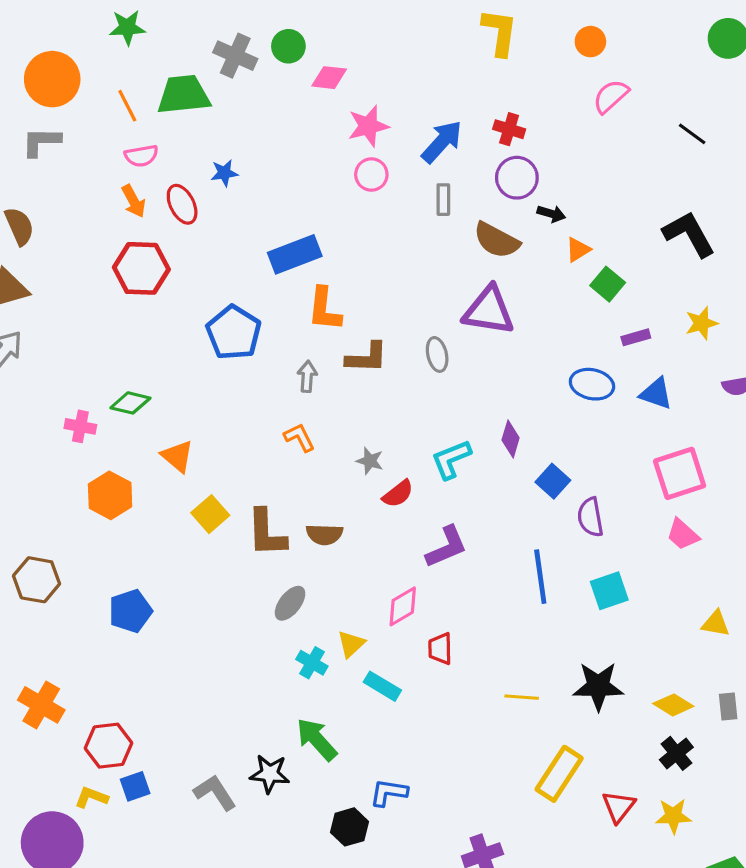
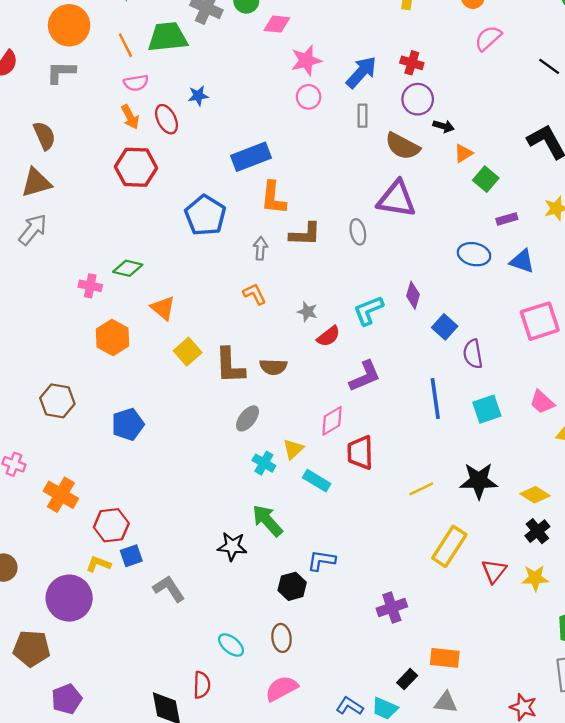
pink trapezoid: (683, 534) -> (542, 402), moved
red trapezoid: (440, 649) -> (360, 453), size x1.4
yellow line: (522, 697) -> (421, 489), turned -30
gray L-shape: (215, 793) -> (169, 589), moved

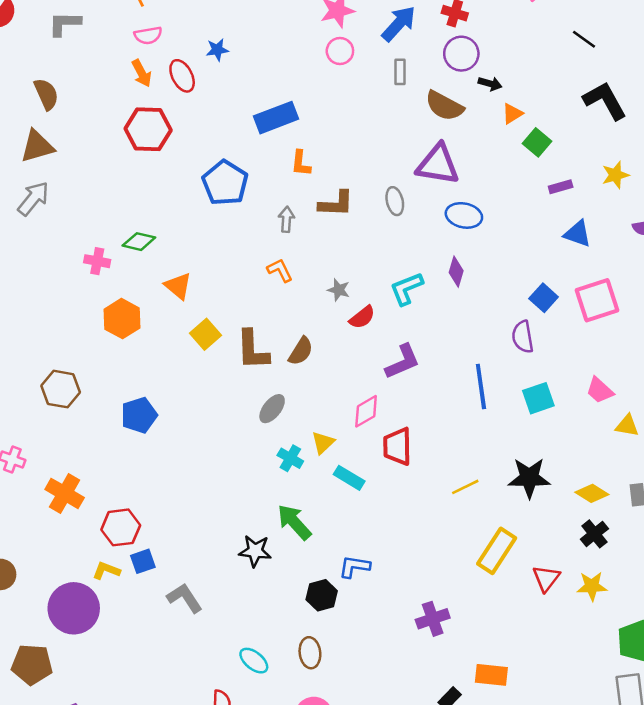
black line: (549, 66) -> (584, 39), moved
orange L-shape: (273, 198) -> (301, 163), size x0.7
blue ellipse: (474, 254) -> (464, 215), moved
blue square: (445, 327) -> (544, 298), moved
brown semicircle: (273, 367) -> (301, 351), turned -60

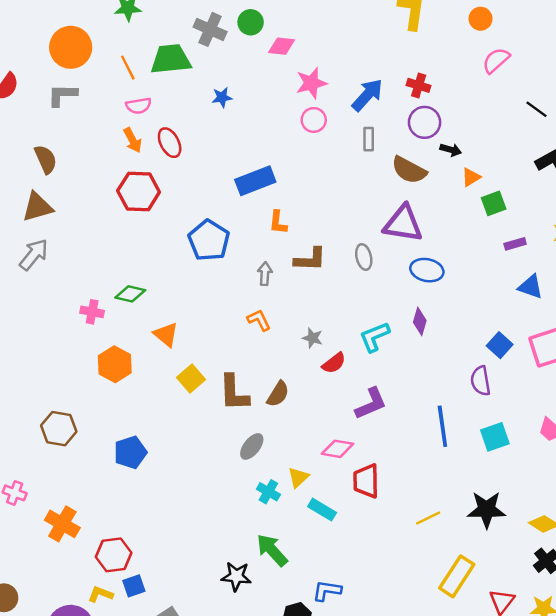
blue star: (217, 50) -> (222, 97), moved
green square: (537, 142) -> (494, 203), turned 30
pink diamond: (366, 411) -> (338, 449), turned 40

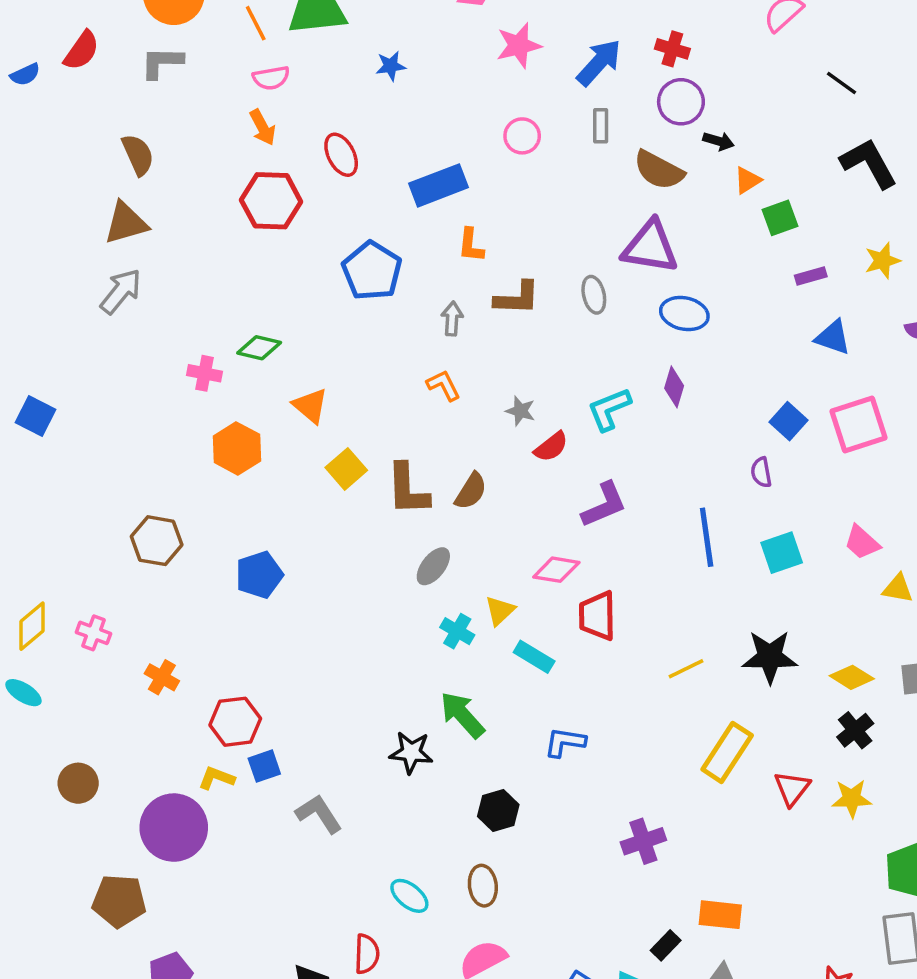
pink circle: (314, 120) -> (522, 136), moved
red ellipse: (170, 143) -> (341, 155), moved
purple semicircle: (481, 381) -> (761, 472), size x0.7
orange cross: (62, 524) -> (162, 677), size x0.7
blue L-shape: (327, 591) -> (565, 742), moved

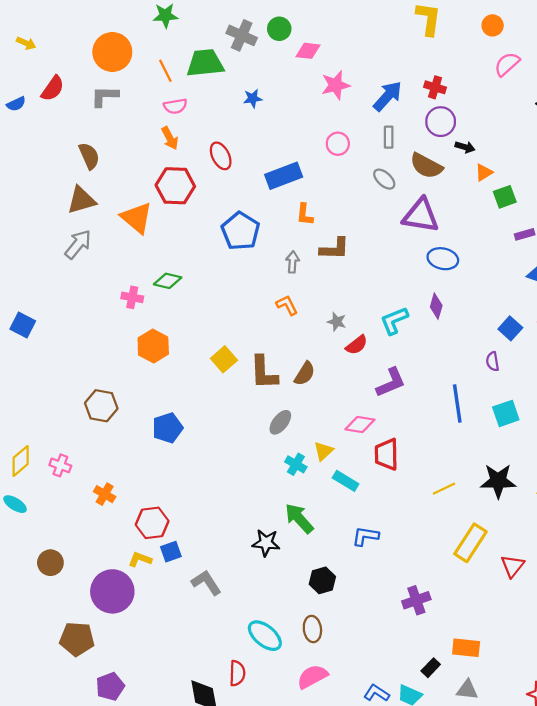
gray ellipse: (594, 295) -> (384, 179), moved, turned -35
orange triangle: (310, 406) -> (137, 218), moved, size x1.4
cyan ellipse: (409, 896) -> (265, 636), size x1.4

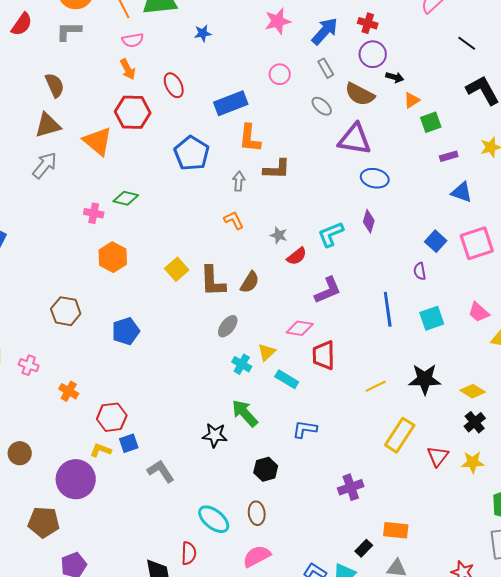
gray rectangle: (389, 137) -> (326, 68), turned -30
orange L-shape: (305, 214) -> (250, 138), size x1.4

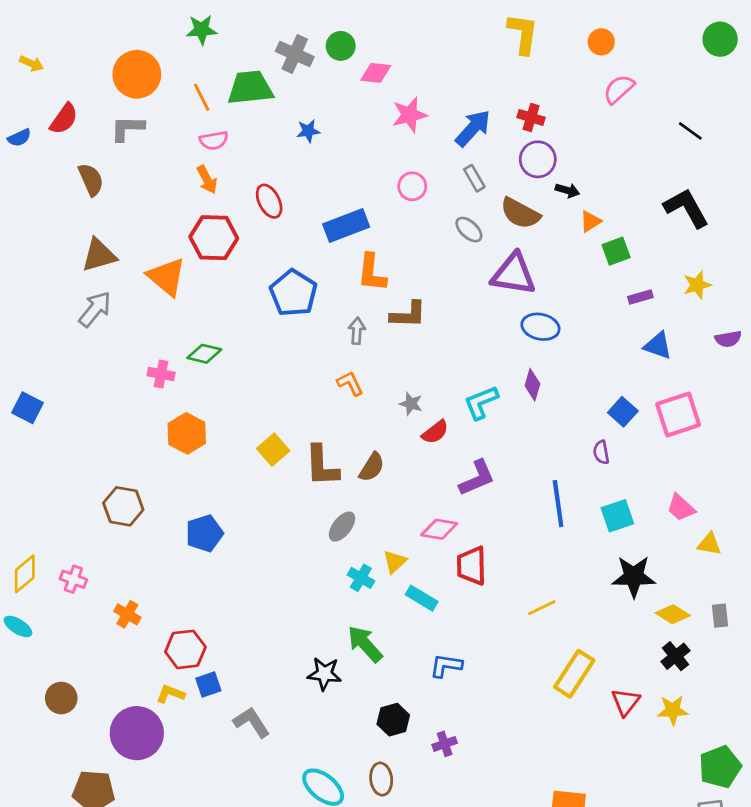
black line: (467, 43) -> (690, 131), moved
brown semicircle: (55, 85) -> (91, 180), moved
black star: (425, 379) -> (634, 577), moved
purple cross: (351, 487) -> (445, 744), moved, size x0.7

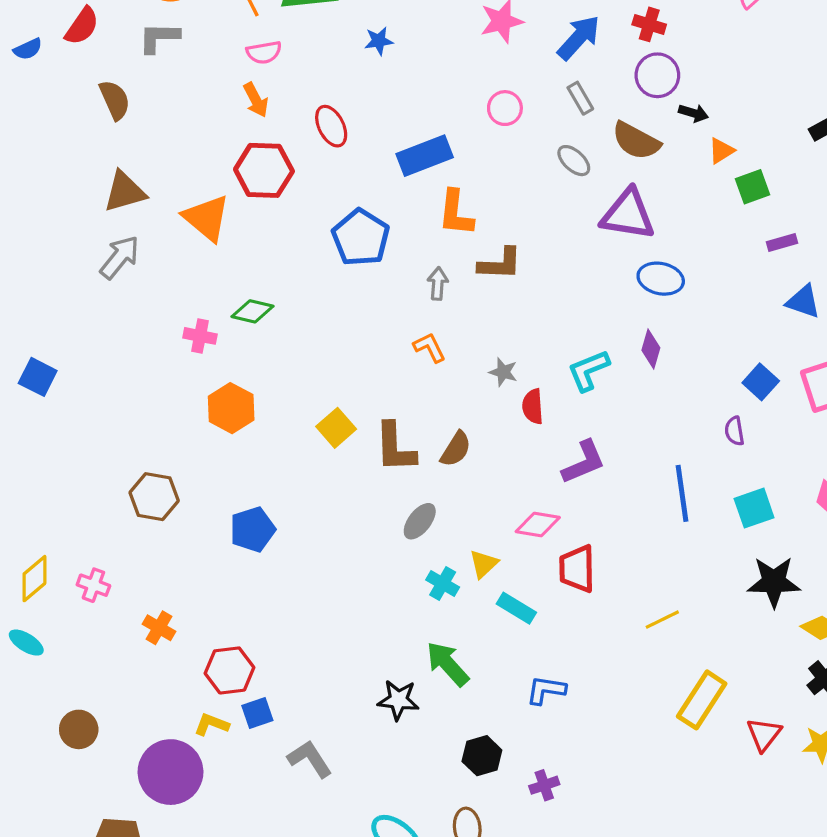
red semicircle: (435, 432) -> (533, 406), turned 124

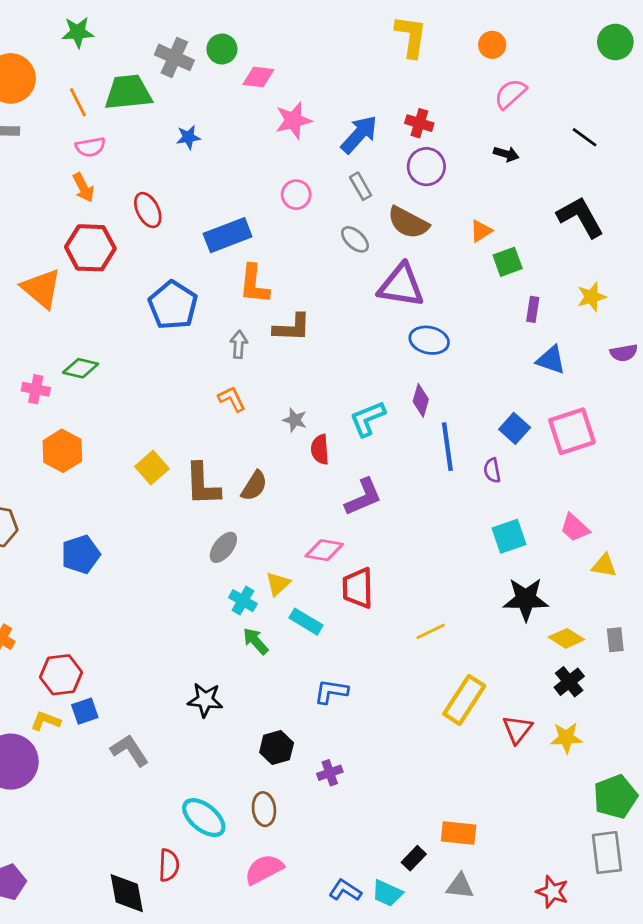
black arrow: (693, 113) -> (506, 154), moved
purple rectangle: (782, 243) -> (533, 309), turned -65
blue line: (682, 493) -> (447, 447), moved
green arrow: (448, 664) -> (256, 641), moved, size x0.7

